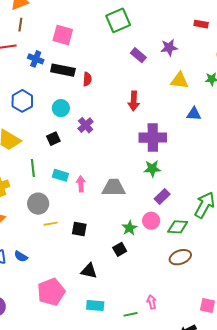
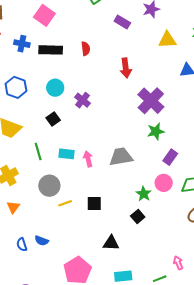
pink square: (63, 35) -> (44, 15), turned 30
red semicircle: (87, 79) -> (86, 49), moved
purple cross: (153, 138) -> (151, 101), turned -36

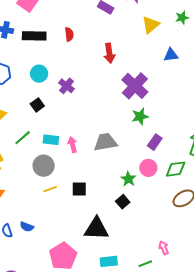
yellow triangle: (167, 40) -> (151, 25), turned -36
green line: (38, 152) -> (23, 138), turned 66
gray circle: (49, 186) -> (44, 166), moved
black triangle: (111, 243) -> (96, 229), size x1.5

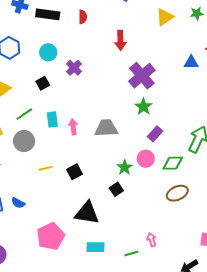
blue triangle: (171, 55) -> (191, 62), moved
green star: (140, 116) -> (143, 107), turned -30
cyan rectangle: (51, 140) -> (52, 119), turned 70
gray circle: (44, 166) -> (24, 141), moved
black square: (79, 189) -> (75, 172), turned -35

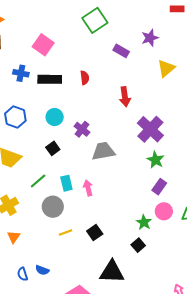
gray trapezoid: (106, 128) -> (103, 151), moved
purple rectangle: (155, 134) -> (159, 187), moved
gray circle: (24, 141) -> (53, 207), moved

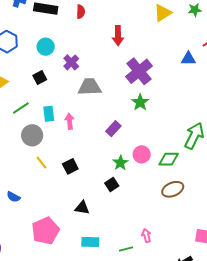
purple rectangle: (159, 187) -> (113, 129), moved
yellow line: (66, 233) -> (41, 163), turned 64
black triangle: (112, 272) -> (82, 208), size x0.6

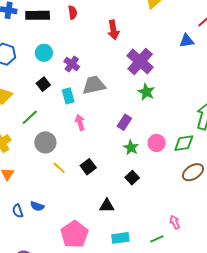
cyan rectangle: (49, 114) -> (68, 96), moved
green star: (120, 163) -> (131, 148), moved

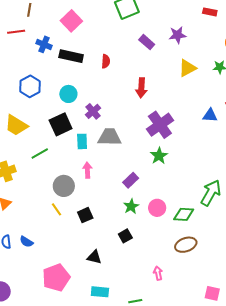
black square: (43, 84) -> (61, 124), size x1.6
gray circle: (45, 142) -> (64, 186), moved
pink arrow: (175, 222) -> (158, 273), moved

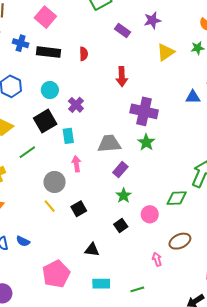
purple cross: (160, 125) -> (144, 111), turned -36
gray trapezoid: (110, 137) -> (109, 144), moved
pink circle: (157, 208) -> (150, 214), moved
brown ellipse: (186, 245) -> (180, 241), moved

